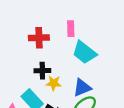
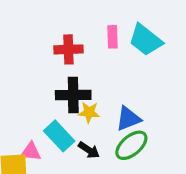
cyan trapezoid: (84, 53) -> (146, 40), moved
black cross: (42, 71) -> (73, 95), size x1.5

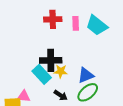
red cross: (68, 49) -> (53, 19), moved
cyan rectangle: (59, 136) -> (42, 74), moved

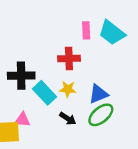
red cross: (53, 19) -> (69, 59), moved
black cross: (51, 60) -> (21, 76), moved

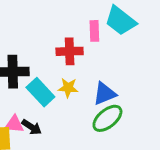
pink rectangle: (86, 30) -> (94, 31), moved
black arrow: (68, 119) -> (32, 127), moved

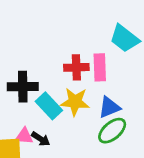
pink rectangle: (94, 31) -> (100, 67), moved, size x1.4
yellow star: (68, 88) -> (75, 102), size x1.5

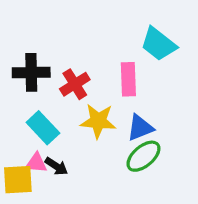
red cross: (76, 67) -> (75, 84), moved, turned -30
black cross: (23, 87) -> (31, 72), moved
cyan rectangle: (49, 106) -> (43, 128), moved

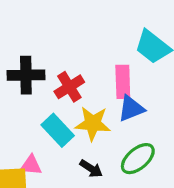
cyan rectangle: (43, 128) -> (58, 130), moved
blue triangle: (140, 128) -> (131, 108), moved
black arrow: (56, 166) -> (91, 169), moved

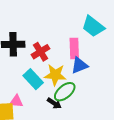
green ellipse: (138, 159) -> (65, 92), moved

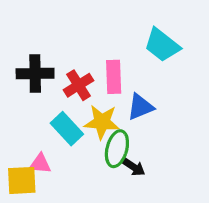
pink rectangle: (74, 49) -> (114, 77), moved
green ellipse: (65, 92) -> (117, 149), turned -35
black arrow: (54, 103) -> (134, 167), moved

